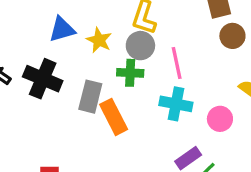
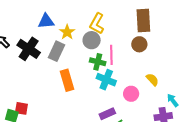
brown circle: (232, 36) -> (139, 44), moved
green cross: (130, 73) -> (98, 62), moved
gray rectangle: (90, 97) -> (56, 51), moved

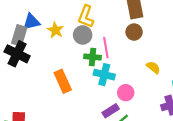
gray rectangle: (56, 51) -> (19, 35), moved
pink circle: (131, 94) -> (126, 93), moved

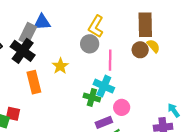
yellow star: (55, 30) -> (60, 66), moved
green cross: (92, 57) -> (92, 97), moved
yellow semicircle: (153, 67) -> (153, 46), moved
orange rectangle: (63, 81) -> (34, 82), moved

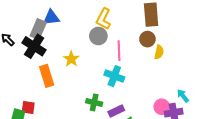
yellow semicircle: (153, 46) -> (159, 52), moved, turned 56
green cross: (92, 97) -> (94, 102), moved
pink circle: (122, 107) -> (162, 107), moved

